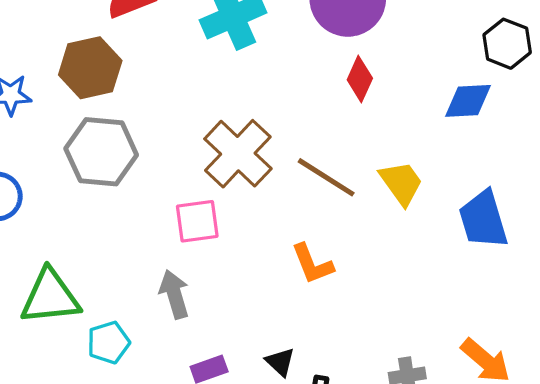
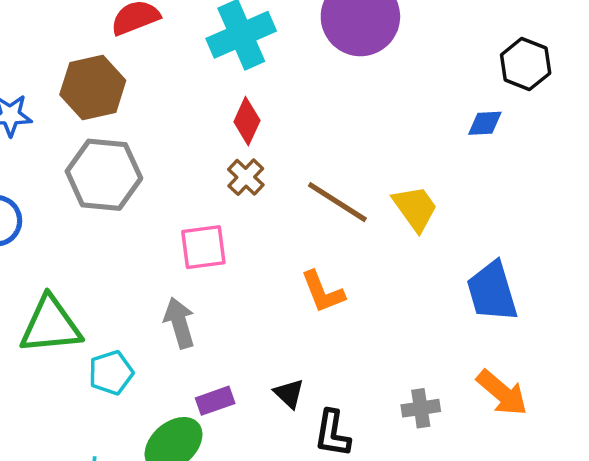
red diamond: (360, 79) -> (247, 121), moved
blue diamond: (468, 101) -> (485, 123), size x0.7
brown cross: (238, 154) -> (246, 177), size x0.5
blue trapezoid: (483, 220) -> (492, 291), moved

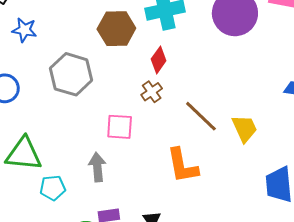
brown hexagon: (93, 88) -> (116, 29), moved
orange L-shape: (323, 292) -> (182, 166), size x1.4

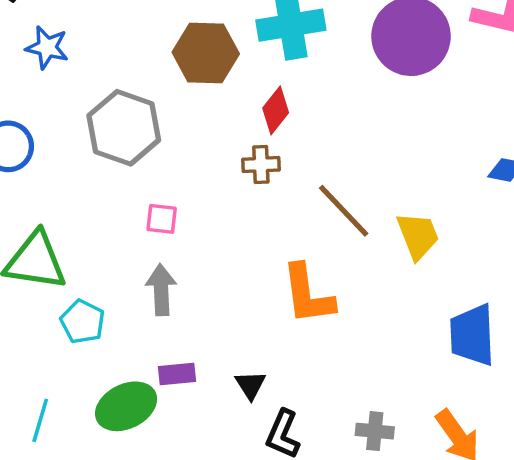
brown cross: (152, 92) -> (261, 165), turned 30
pink square: (120, 127) -> (162, 219), moved, size x0.7
cyan pentagon: (53, 188) -> (83, 322), turned 30

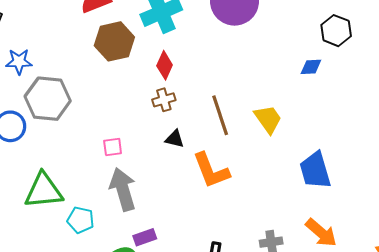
gray hexagon: (124, 128) -> (48, 99), moved
brown line: (344, 211) -> (220, 115), turned 39
gray arrow: (161, 290) -> (123, 189), size x1.4
black triangle: (250, 385) -> (175, 139), moved, turned -30

